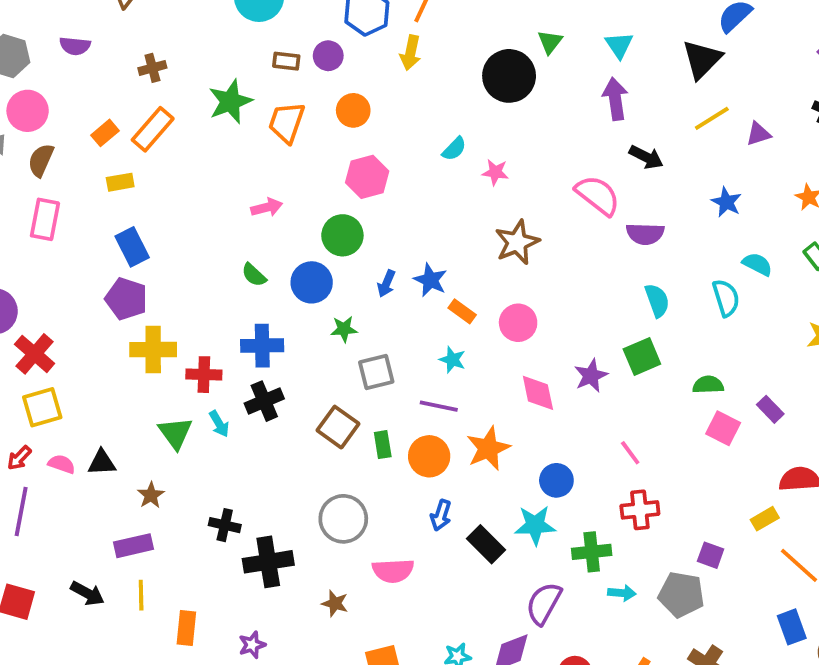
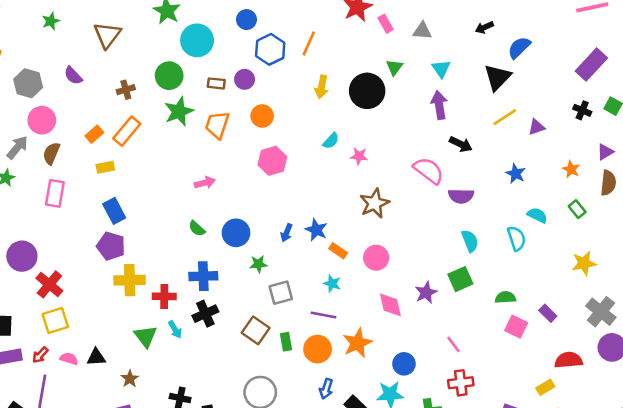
purple semicircle: (75, 46) -> (73, 76), turned 42
yellow arrow: (410, 53) -> (321, 87), moved
green circle: (342, 235) -> (169, 76), moved

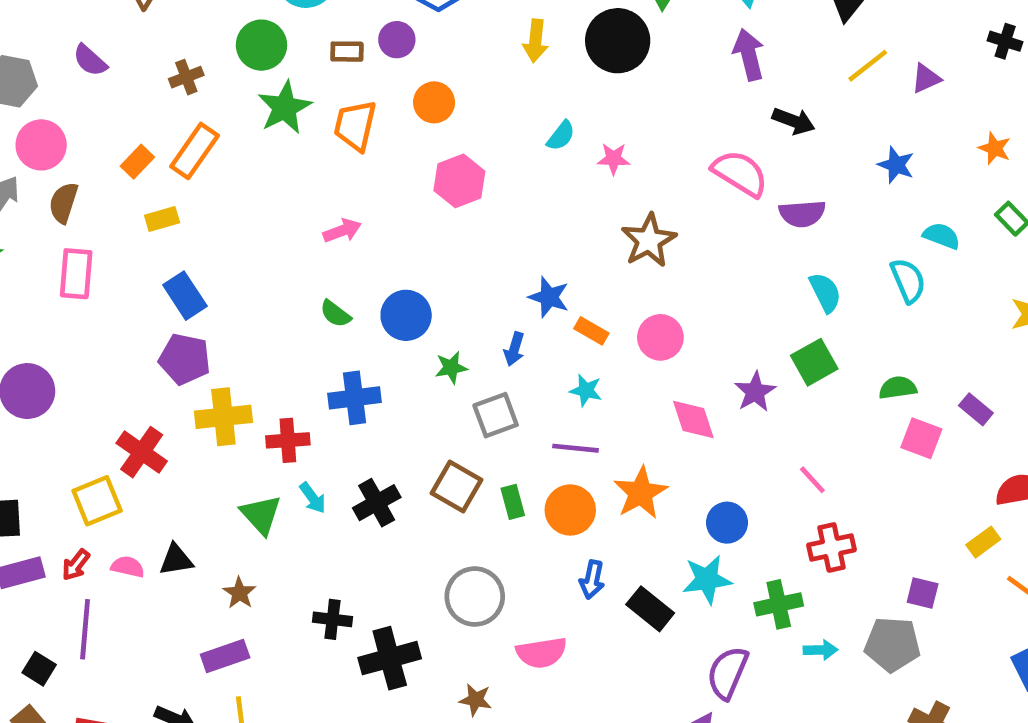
blue arrow: (287, 233) -> (514, 349), moved
red cross: (49, 284) -> (142, 452), moved
black cross: (205, 314) -> (377, 503), moved

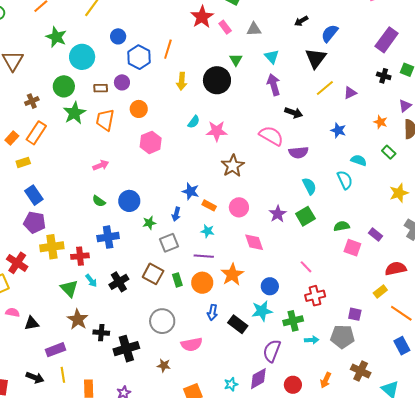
pink star: (614, 159) -> (217, 131), size x1.5
purple star: (755, 392) -> (278, 214), moved
black triangle: (176, 560) -> (32, 323), moved
brown star: (239, 593) -> (78, 319), moved, size x1.5

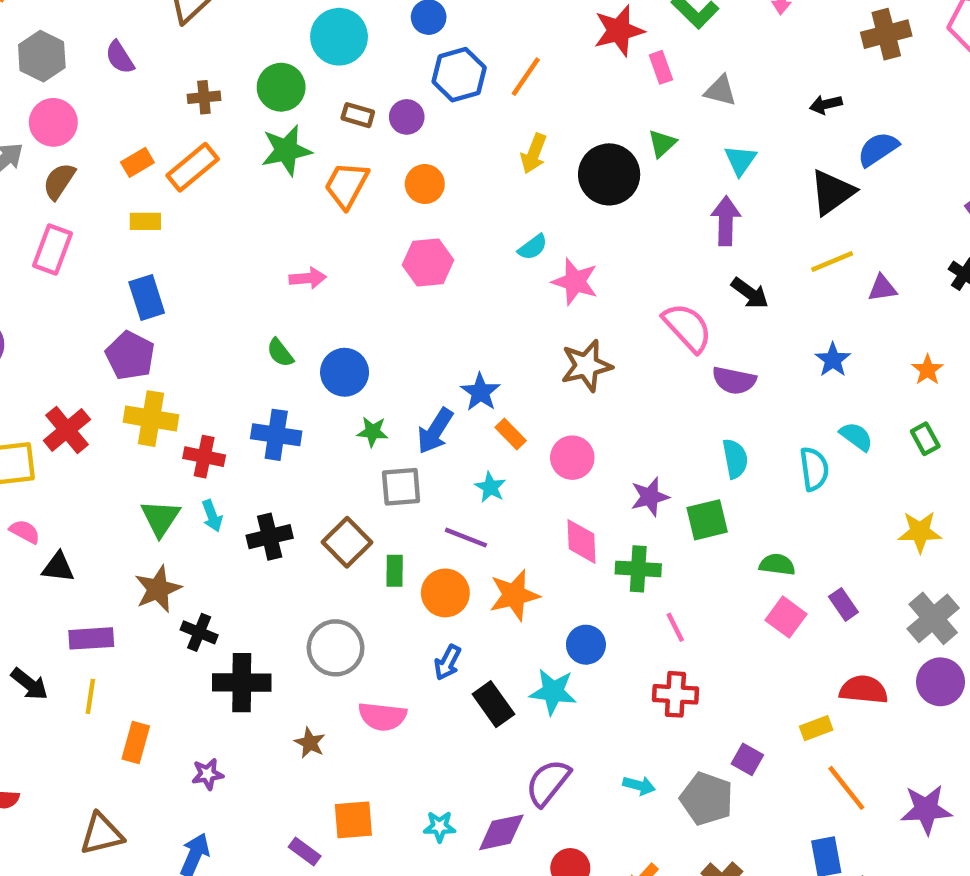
blue arrow: (176, 214) -> (435, 431), size x1.5
green cross: (293, 321) -> (638, 569), moved

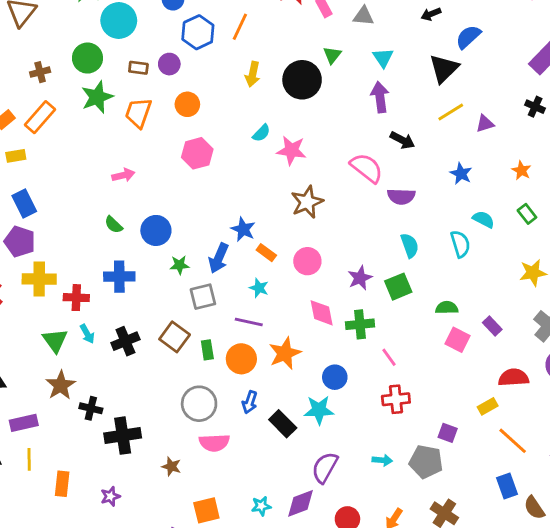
gray circle: (336, 648) -> (199, 404), moved

